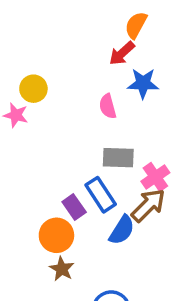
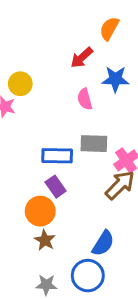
red arrow: (122, 53) -> (82, 58), moved
blue rectangle: (101, 195) -> (57, 156), moved, turned -56
blue semicircle: (122, 230) -> (103, 243), moved

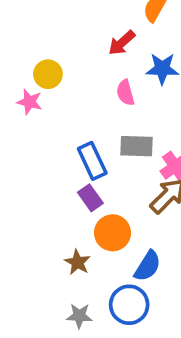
blue rectangle: (57, 156) -> (92, 161), turned 64
orange circle: (40, 211) -> (113, 233), moved

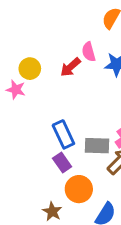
red arrow: (122, 43) -> (70, 67), moved
pink semicircle: (125, 93) -> (89, 52), moved
gray rectangle: (136, 146) -> (97, 146), moved

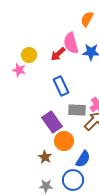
pink semicircle: (89, 52) -> (71, 43), size x1.5
blue rectangle: (63, 134) -> (61, 86), moved
purple rectangle: (62, 162) -> (52, 122), size x1.5

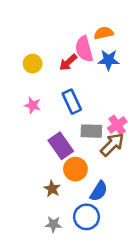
orange semicircle: (87, 19) -> (104, 33), moved, turned 49
pink star: (19, 70) -> (33, 105), moved

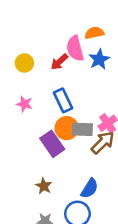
blue star: (109, 60) -> (99, 59), turned -30
orange circle: (75, 169) -> (67, 128), moved

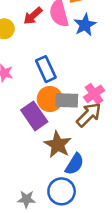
red arrow: (59, 62) -> (33, 16), moved
brown star: (44, 186) -> (58, 145), moved, size x1.5

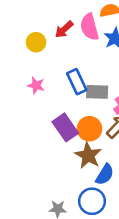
orange circle: (50, 99) -> (89, 129), moved
gray rectangle: (67, 100) -> (97, 92), moved

